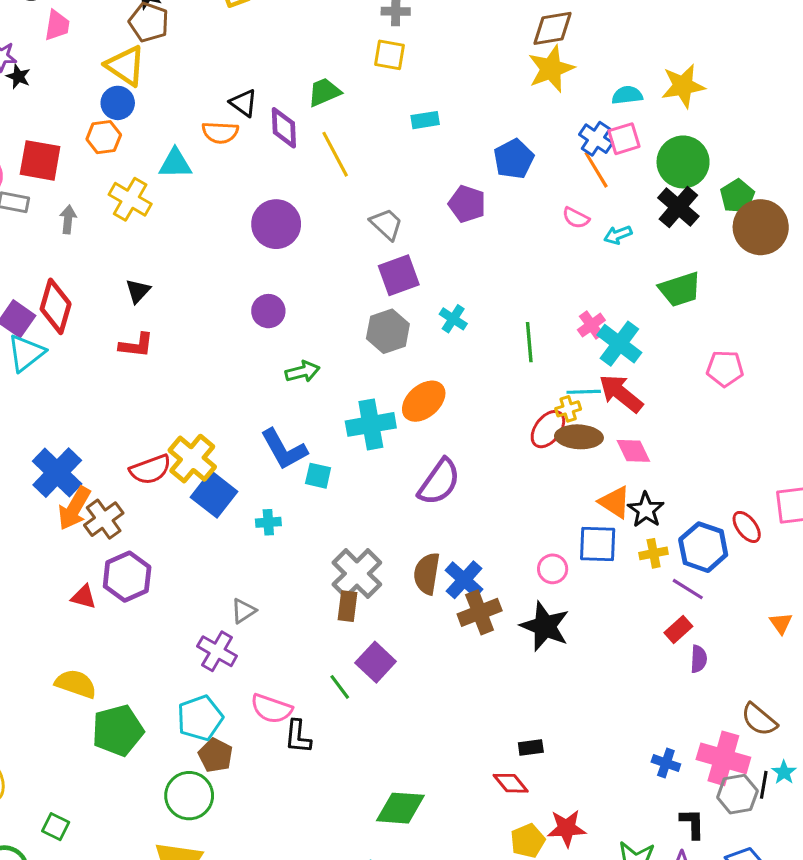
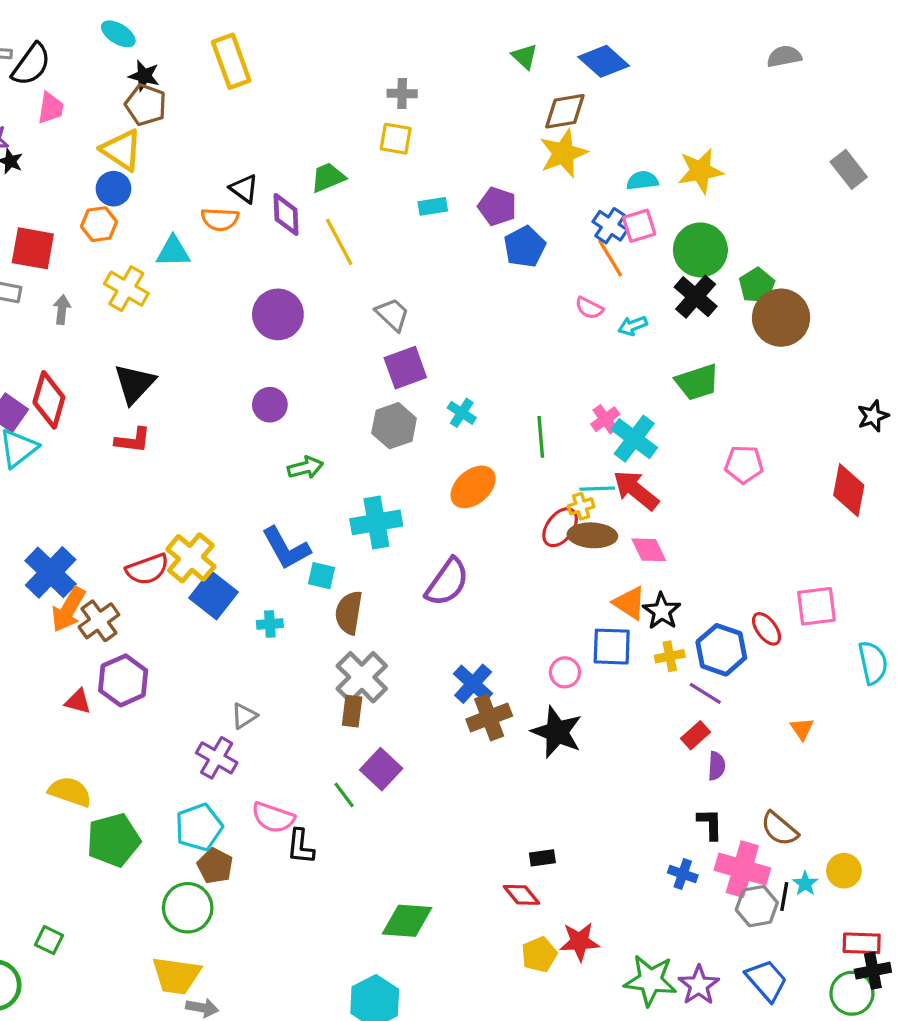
purple pentagon: (467, 204) -> (497, 206), moved
black triangle: (138, 291) -> (134, 384), size x1.6
orange ellipse: (424, 401) -> (473, 487), moved
brown semicircle: (427, 574) -> (349, 613), moved
black L-shape: (692, 824) -> (710, 824), moved

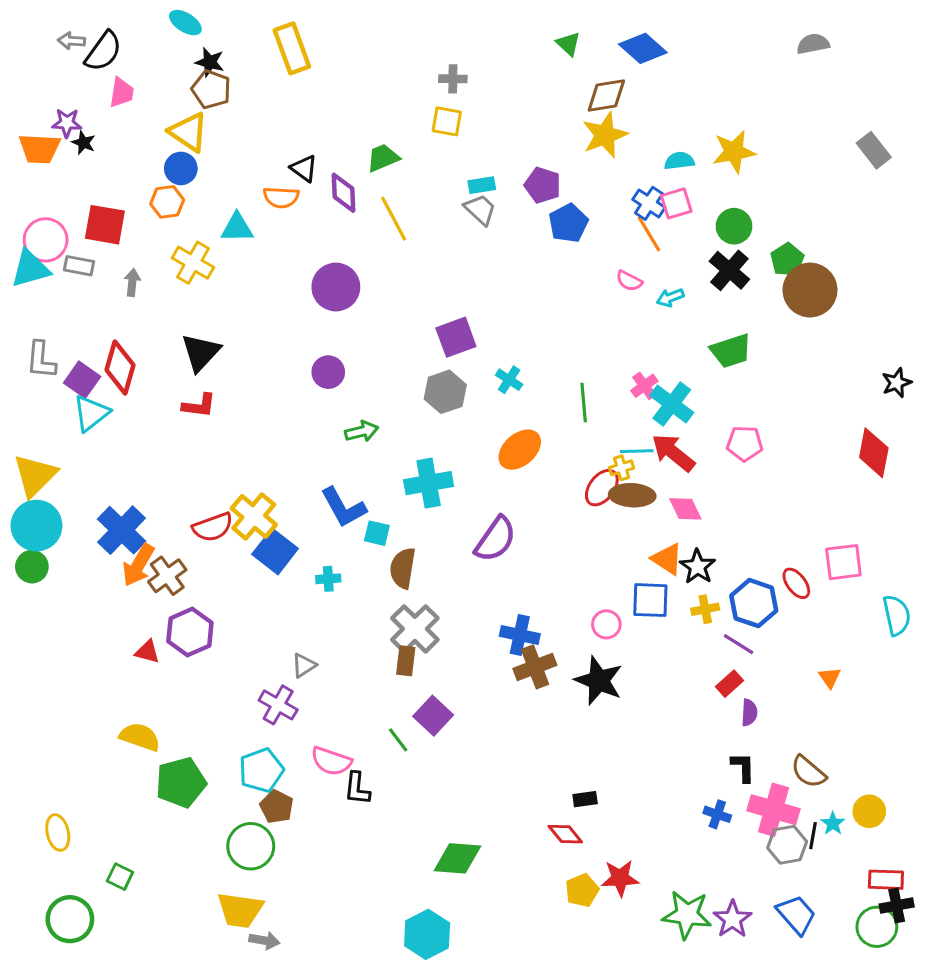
green circle: (700, 250) -> (734, 226), size x0.7
gray trapezoid: (392, 314) -> (480, 209), moved
pink pentagon: (744, 464) -> (745, 444), moved
blue cross: (473, 684) -> (520, 635), turned -30

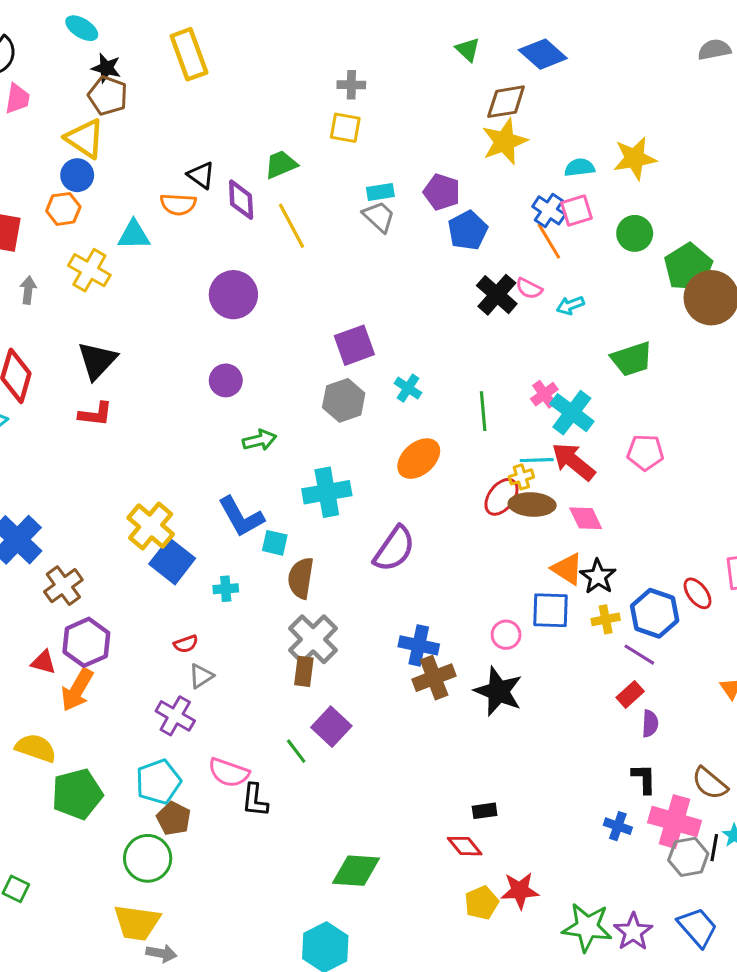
green pentagon: (787, 260) -> (688, 267), size x1.4
black cross: (729, 270) -> (497, 295), moved
red semicircle: (213, 527) -> (186, 644), moved, size x0.6
orange arrow: (138, 565) -> (77, 690), moved

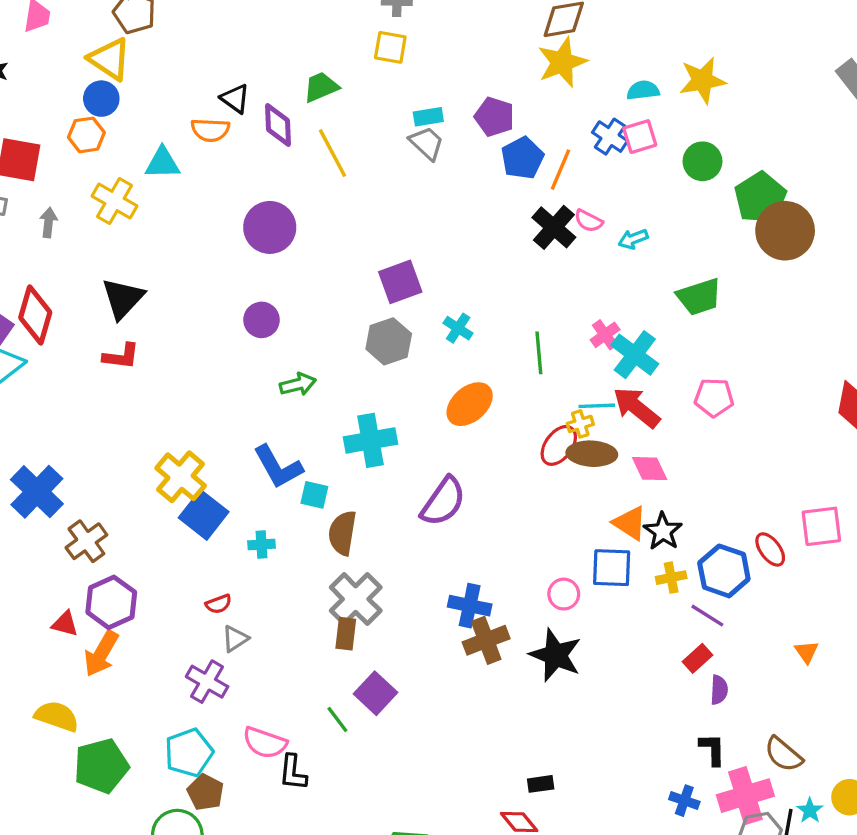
orange line: (549, 241) -> (560, 170), moved, turned 54
pink cross: (675, 822) -> (745, 796), turned -33

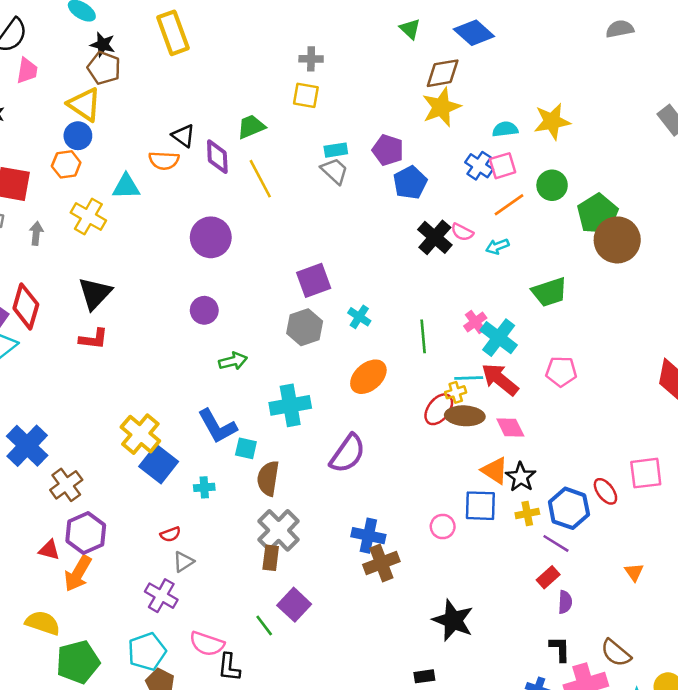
orange line: (560, 170) -> (509, 205), moved, turned 32
black star: (555, 655) -> (453, 620), moved

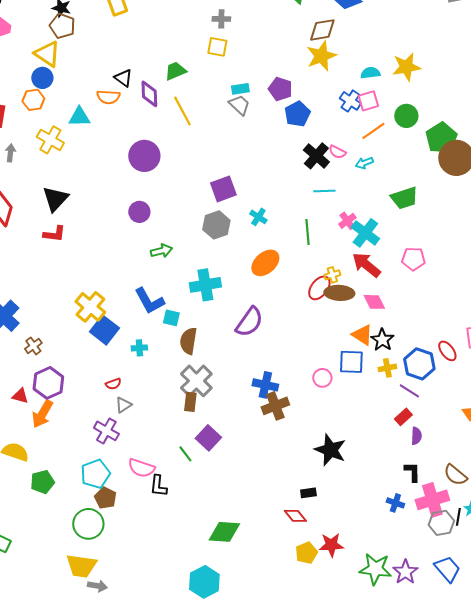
cyan line: (469, 378) -> (324, 191), moved
brown cross: (66, 485) -> (33, 346), size x0.7
green pentagon: (78, 662) -> (42, 482), size x0.7

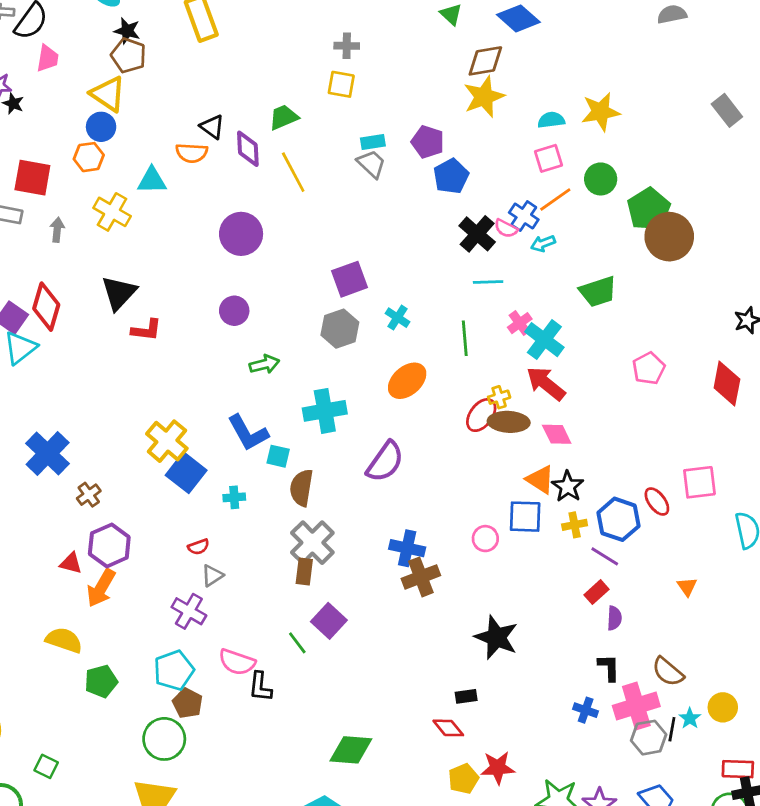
blue cross: (350, 101) -> (524, 216), moved
red L-shape: (54, 234) -> (146, 330), moved
pink pentagon: (413, 259) -> (649, 368), moved, turned -30

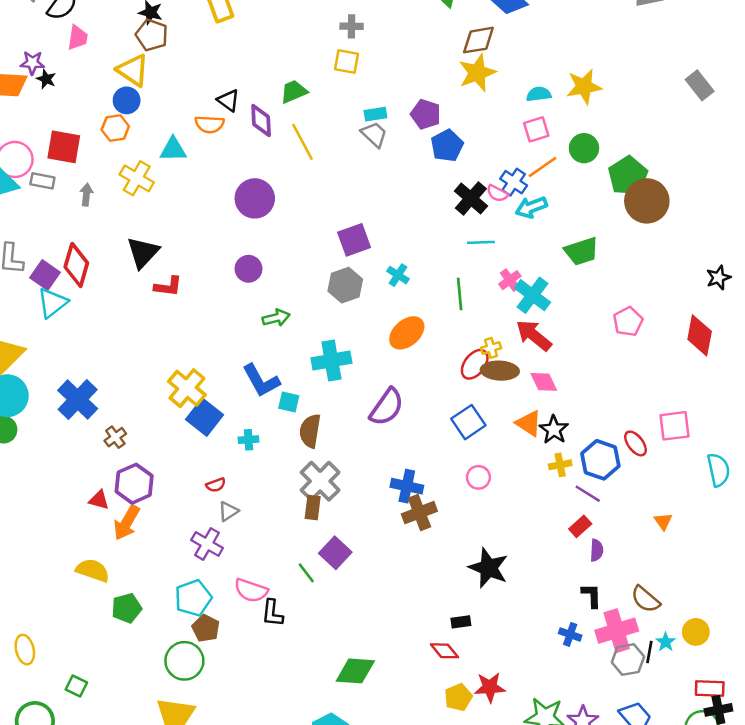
cyan arrow: (543, 243) -> (531, 207), size x1.4
blue square: (525, 517) -> (468, 422), moved, turned -36

